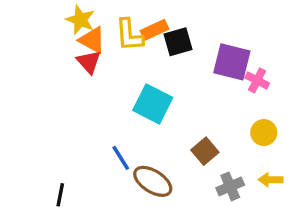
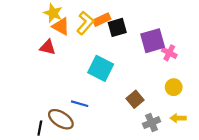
yellow L-shape: (129, 35) -> (85, 23), turned -135
red triangle: (89, 62) -> (48, 47), moved, turned -35
purple square: (232, 62) -> (153, 41), turned -30
blue line: (121, 158) -> (80, 104), turned -42
brown ellipse: (153, 181) -> (61, 119), moved

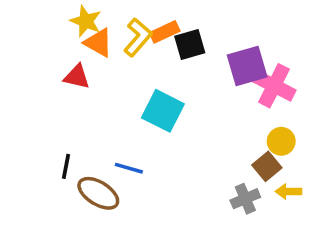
pink cross: (169, 53) -> (274, 86), size x1.6
brown square: (135, 99) -> (267, 166), moved
black line: (40, 128) -> (66, 166), moved

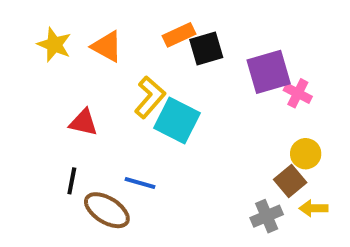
yellow star: (86, 21) -> (54, 45), moved
yellow L-shape: (138, 37) -> (150, 97), moved
red triangle: (77, 77) -> (83, 123), moved
pink cross: (274, 86) -> (298, 93), size x0.6

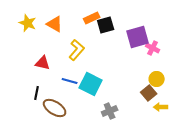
cyan square: (177, 121) -> (91, 84), moved
blue line: (140, 183) -> (70, 81), moved
gray cross: (267, 216) -> (110, 111), moved

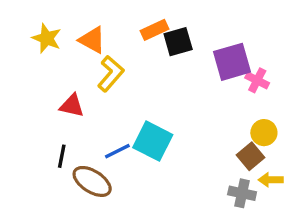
yellow L-shape: (77, 50) -> (111, 74), moved
blue line: (70, 81) -> (117, 151), moved, turned -42
gray cross: (110, 111) -> (242, 193), moved, turned 35

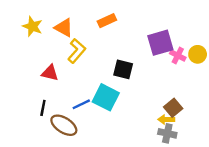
black square: (178, 42) -> (123, 69), moved, turned 30
yellow circle: (264, 133) -> (198, 54), moved
yellow arrow: (271, 180) -> (166, 119), moved

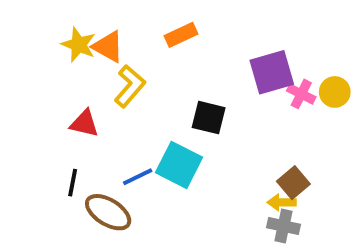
yellow star: (32, 26) -> (79, 45), moved

